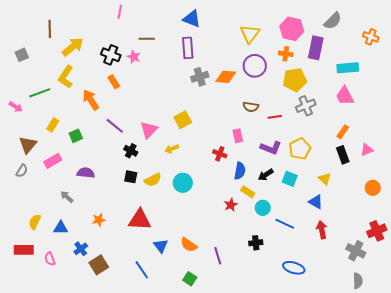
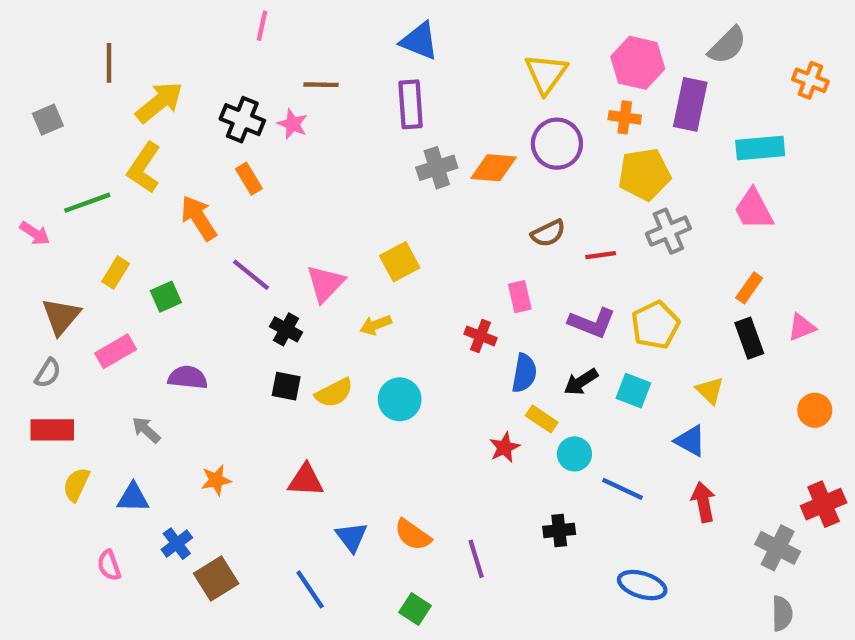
brown semicircle: (251, 107) -> (548, 233), turned -35
red triangle: (140, 220) -> (306, 480), size x0.7
red rectangle: (24, 250) -> (52, 430), moved

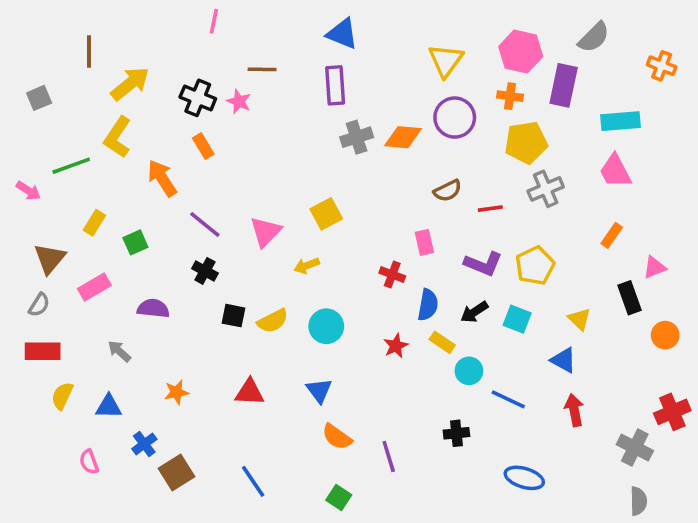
black cross: (286, 329) -> (205, 271), moved
black rectangle: (749, 338) -> (630, 298), moved
red star: (505, 447) -> (396, 346), moved
blue triangle: (352, 537) -> (319, 390), moved

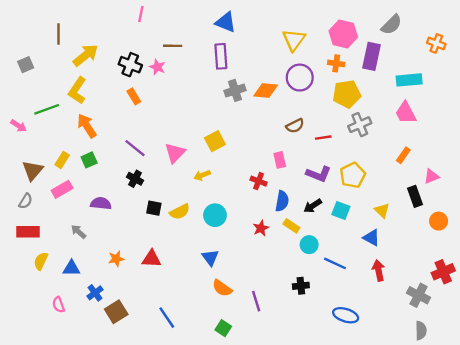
orange arrow: (162, 178) -> (87, 126), moved
yellow rectangle: (94, 223) -> (62, 160), moved
red triangle: (250, 392) -> (151, 259), moved

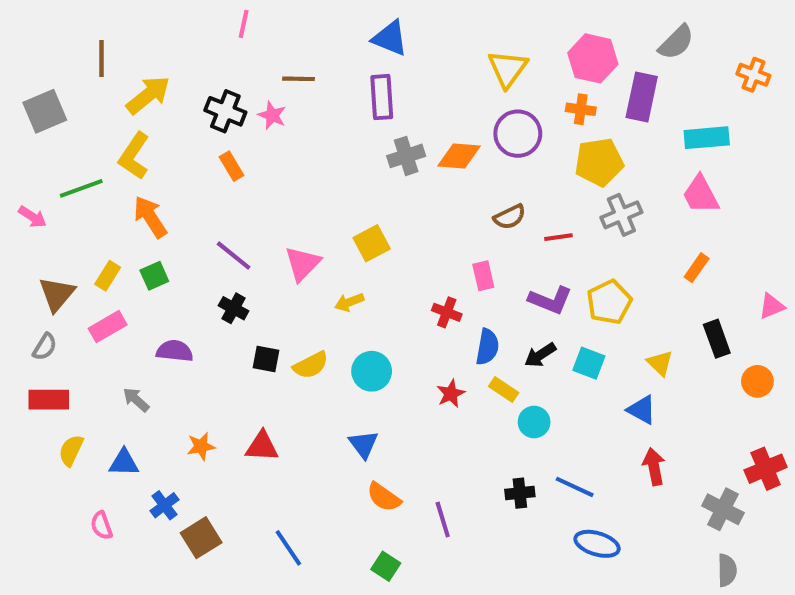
gray square: (26, 65) -> (45, 111), size x1.5
pink triangle: (432, 176) -> (772, 306), moved
blue line: (335, 263) -> (575, 487), moved

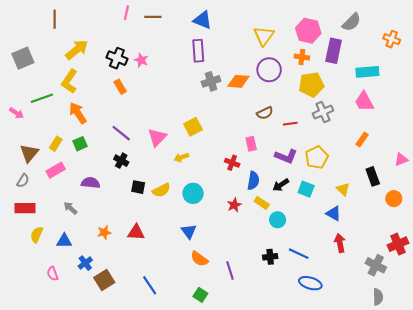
brown line: (102, 58) -> (55, 19), moved
brown line: (299, 79) -> (153, 17), moved

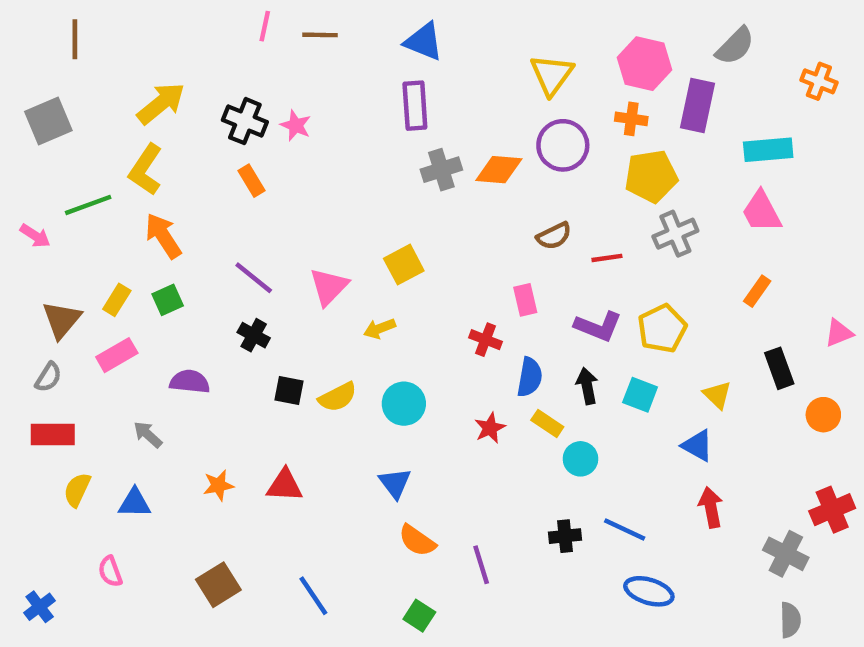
brown line: (55, 19) -> (75, 39), moved
black arrow: (281, 185) -> (587, 386), turned 112
blue cross: (85, 263) -> (40, 607), moved

